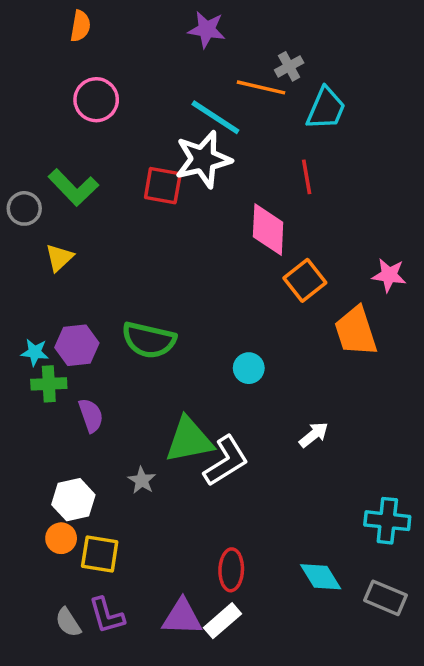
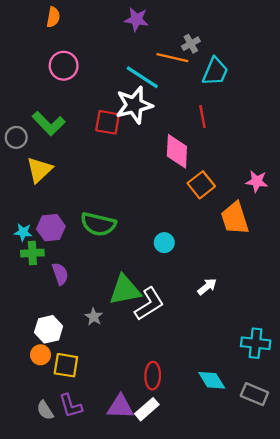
yellow triangle: (59, 258) -> (39, 170), size x1.4

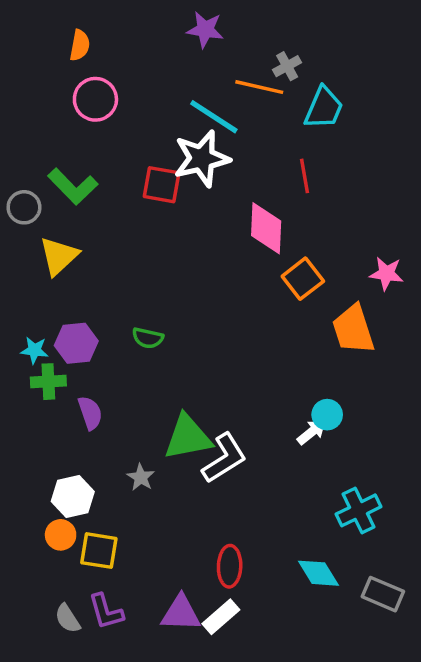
orange semicircle: (53, 17) -> (80, 45), moved
green semicircle: (98, 224) -> (148, 338), size x0.6
cyan circle: (164, 243) -> (327, 415), moved
cyan cross: (256, 343) -> (359, 510), moved, turned -32

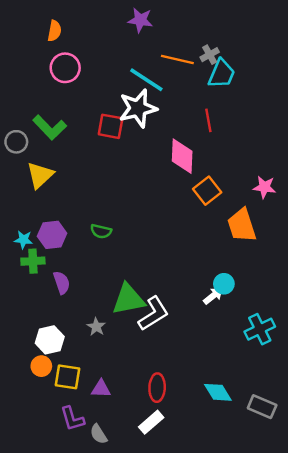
gray cross: (287, 66) -> (210, 55), moved
cyan cross: (359, 510) -> (260, 329), moved
purple triangle: (181, 613) -> (101, 389), moved, size x0.7
gray semicircle: (68, 618) -> (99, 434), moved

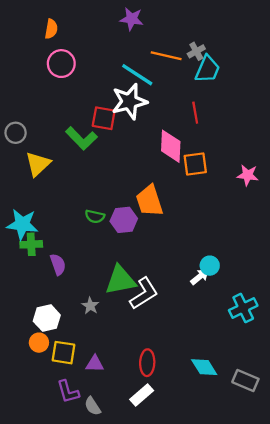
green L-shape: (50, 127) -> (81, 138), moved
orange square: (207, 191) -> (195, 164), moved, turned 30
orange trapezoid: (242, 225) -> (149, 201), moved
purple hexagon: (52, 235) -> (124, 220), moved
cyan star: (23, 240) -> (22, 224), size x1.8

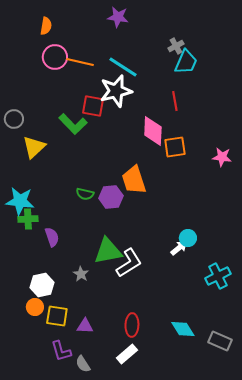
orange line: (166, 56) -> (80, 62), moved

